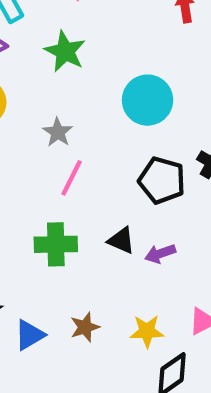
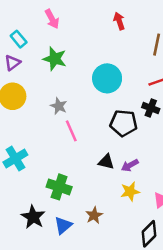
pink line: (72, 178) -> (71, 131), turned -40
green cross: (56, 244) -> (59, 187), moved, turned 30
yellow star: (147, 331) -> (130, 192), moved

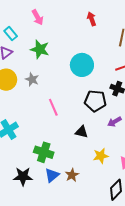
gray star: (59, 106) -> (32, 79), moved
purple arrow: (130, 165) -> (114, 122), moved
black star: (33, 217) -> (23, 176), turned -30
blue triangle: (63, 225) -> (52, 175), moved

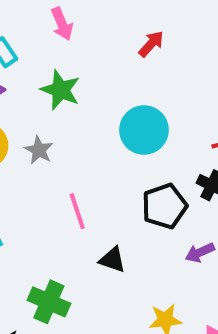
red arrow: (92, 19) -> (151, 44), moved, turned 56
black pentagon: (95, 101) -> (164, 206), turned -30
black triangle: (82, 132) -> (112, 260), moved

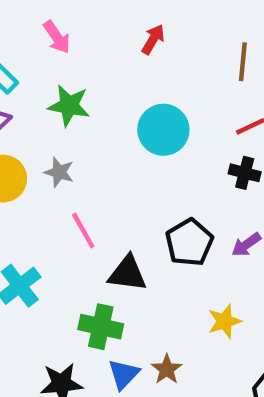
black pentagon: (164, 206) -> (189, 242), moved
pink line: (77, 211) -> (83, 230), moved
black triangle: (112, 260) -> (127, 273), moved, size x1.4

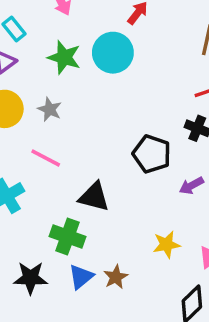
cyan circle: (163, 130) -> (113, 53), moved
pink line: (83, 230) -> (46, 158), moved, turned -40
black pentagon: (189, 242) -> (152, 154), moved, turned -30

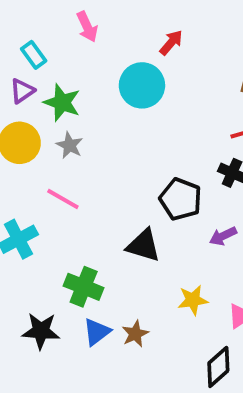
green star: (64, 57) -> (62, 103), moved
black triangle: (94, 197) -> (144, 246), moved

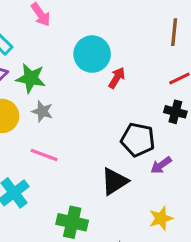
red arrow: (171, 43) -> (117, 78), moved
purple arrow: (223, 236) -> (161, 165), moved
black triangle: (144, 246) -> (114, 181), turned -40

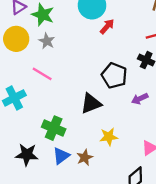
purple arrow: (161, 165) -> (140, 99), moved
yellow star: (161, 218) -> (109, 137), moved

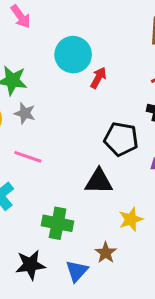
black triangle: (91, 103) -> (99, 181), turned 35
blue triangle: (61, 156) -> (77, 271), moved

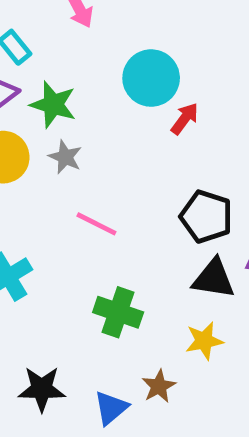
pink line: (28, 157) -> (96, 224), moved
black triangle: (99, 181) -> (214, 279), moved
green cross: (58, 223) -> (118, 312), moved

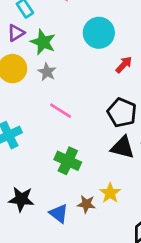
red arrow: (185, 119) -> (124, 65), moved
yellow star: (204, 341) -> (110, 193), moved, turned -30
brown star: (159, 386) -> (86, 204), turned 30
blue triangle: (111, 408) -> (59, 213), turned -48

